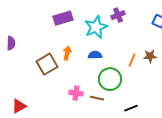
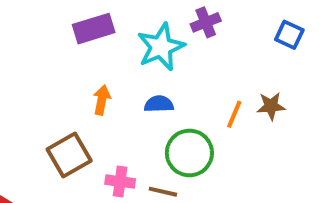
brown square: (47, 64) -> (69, 155), moved

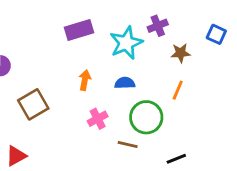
brown star: (271, 106) -> (181, 53), moved
brown square: (69, 155) -> (33, 104), moved
pink cross: (120, 182) -> (98, 119), moved, turned -36

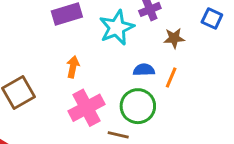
blue semicircle: (125, 83) -> (144, 70), moved
pink cross: (98, 119) -> (86, 108), size x1.6

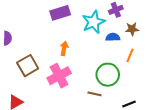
blue semicircle: (144, 70) -> (113, 37), moved
pink cross: (86, 108) -> (59, 76), moved

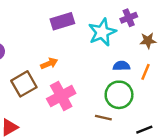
blue semicircle: (113, 37) -> (121, 66), moved
orange arrow: (64, 48) -> (49, 63), moved, turned 56

